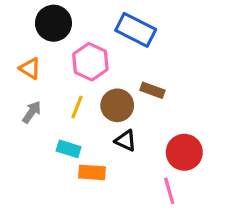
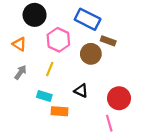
brown rectangle: (152, 90) -> (108, 41), moved
brown circle: (117, 105) -> (91, 54), moved

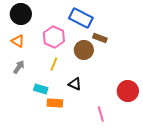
black circle: (35, 15) -> (21, 14), moved
yellow line: (50, 69) -> (54, 64), moved
red circle: (119, 98) -> (128, 91), moved

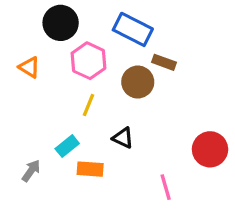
black circle: (21, 14) -> (61, 23), moved
gray arrow: (19, 67) -> (31, 171), moved
cyan rectangle: (41, 89) -> (67, 146), turned -56

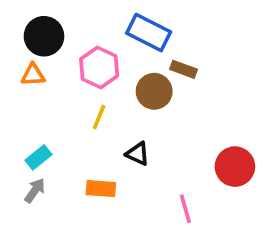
black circle: (61, 23) -> (44, 36), moved
orange triangle: (29, 67) -> (33, 75), turned -35
cyan rectangle: (67, 146) -> (38, 157), moved

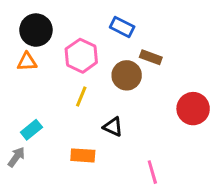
blue rectangle: (149, 33) -> (122, 27), size x0.7
red circle: (235, 167) -> (193, 109), moved
gray arrow: (35, 190) -> (16, 157), moved

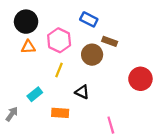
orange triangle: (27, 62) -> (28, 47), moved
cyan rectangle: (31, 130) -> (35, 94), moved

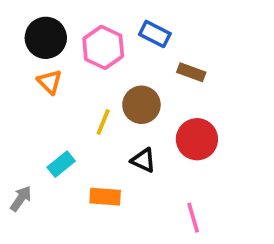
pink hexagon: (59, 40) -> (103, 47), moved
orange triangle: (28, 47) -> (50, 82), turned 48
brown circle: (92, 55) -> (141, 105), moved
red circle: (140, 79) -> (197, 139), moved

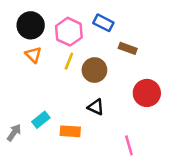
yellow line: (103, 122) -> (69, 61), moved
red circle: (197, 139) -> (147, 93), moved
cyan rectangle: (61, 164) -> (41, 120), moved

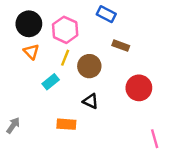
blue rectangle: (103, 23) -> (106, 14), moved
cyan rectangle: (41, 120) -> (51, 82), moved
pink line: (129, 145) -> (155, 139), moved

